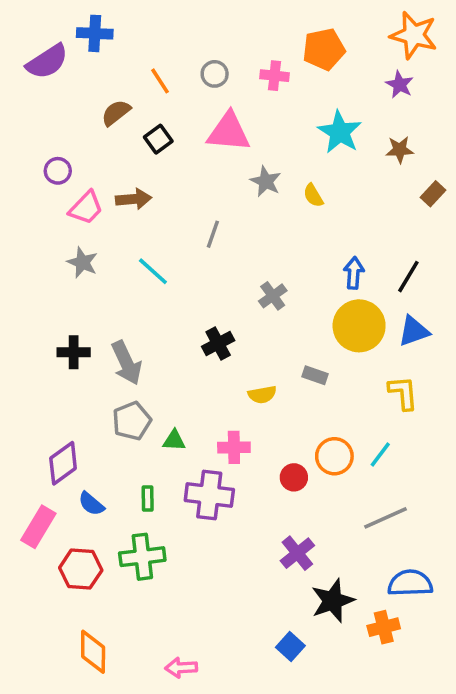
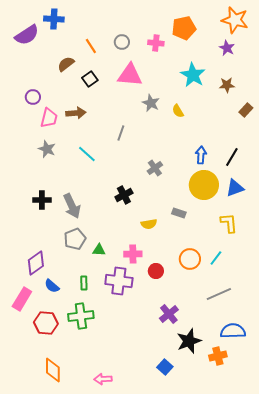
pink trapezoid: (86, 208) -> (49, 118), turned -30
red circle: (294, 477) -> (156, 271), moved

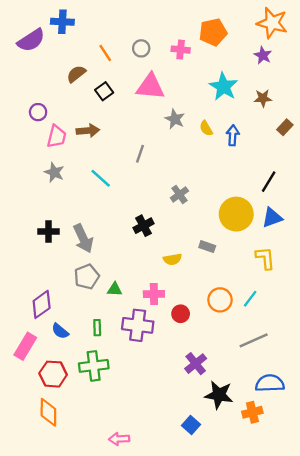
blue arrow: (201, 155) -> (233, 135), moved
black star: (189, 341) -> (219, 395), turned 30
orange diamond: (53, 370) -> (48, 412), moved

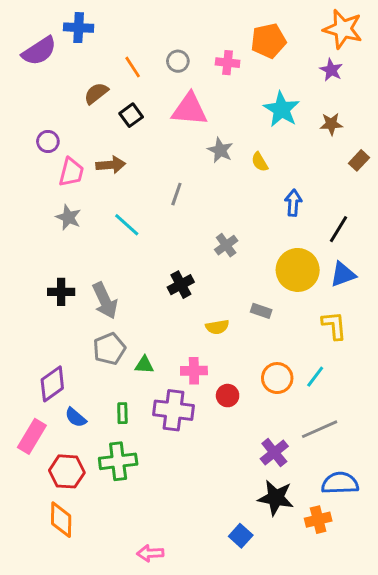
blue arrow: (233, 135) -> (293, 203), moved
purple cross: (196, 364) -> (274, 453), moved

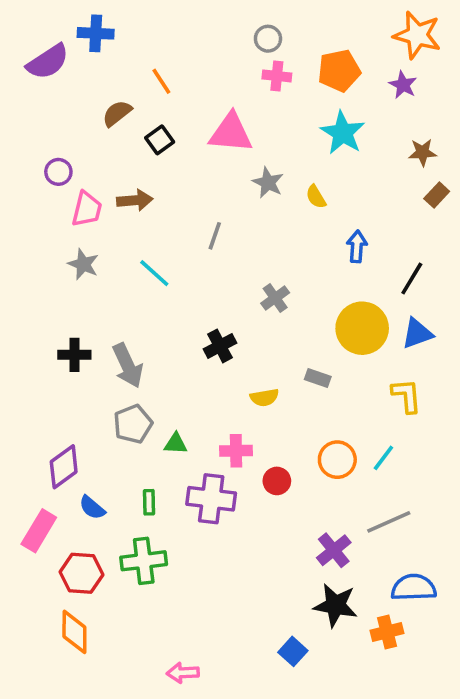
orange pentagon: (268, 41) -> (339, 71), moved
gray circle: (178, 61) -> (268, 39), moved
brown star: (331, 124) -> (423, 152), moved

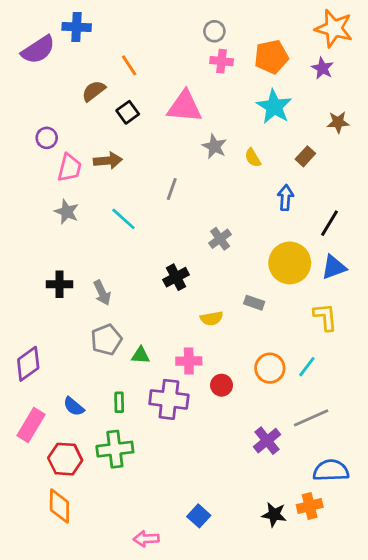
brown rectangle: (437, 195) -> (305, 156), moved
gray arrow: (128, 365) -> (102, 293), size x0.7
purple diamond: (64, 467) -> (28, 364), moved
black star: (335, 605) -> (274, 515), moved, size x0.7
blue square: (293, 651) -> (199, 516), moved

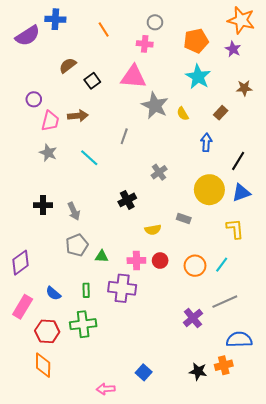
pink cross: (222, 61) -> (145, 44), moved
orange line: (129, 65) -> (104, 30), moved
gray star: (214, 146) -> (155, 105), size x1.5
red circle: (222, 385) -> (160, 261), moved

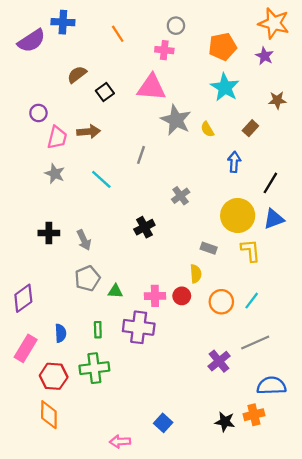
yellow L-shape: (235, 229) -> (250, 250), moved
yellow semicircle: (153, 230) -> (196, 274), moved, turned -84
blue semicircle: (53, 293) -> (61, 333), turned -133

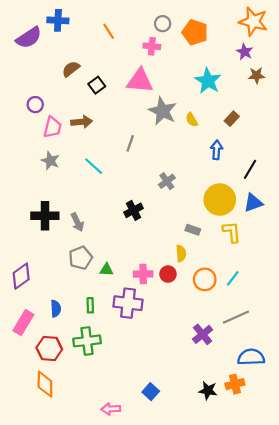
orange pentagon: (223, 47) -> (195, 32), moved, turned 30
brown star: (277, 100) -> (256, 75), moved
black cross: (49, 233) -> (45, 216), size x1.4

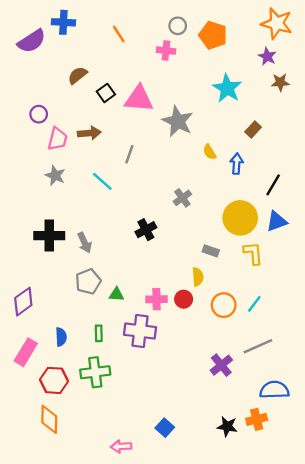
pink triangle: (140, 81) -> (139, 99), moved
yellow semicircle: (192, 120) -> (210, 152), moved
gray line: (130, 143) -> (129, 154), moved

